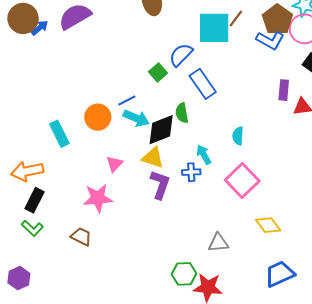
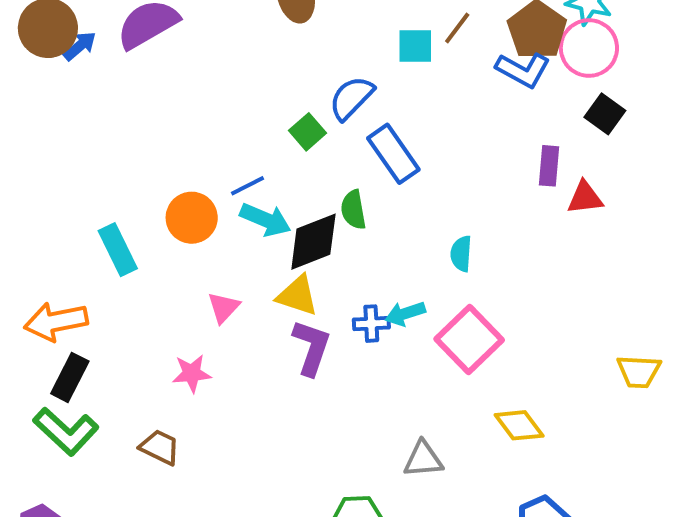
cyan square: (214, 28) -> (415, 46), size x0.6
cyan arrow: (204, 155) -> (405, 314), moved, turned -78
pink star: (98, 198) -> (192, 373), size x0.7
green L-shape: (32, 228) -> (66, 431), size x1.5

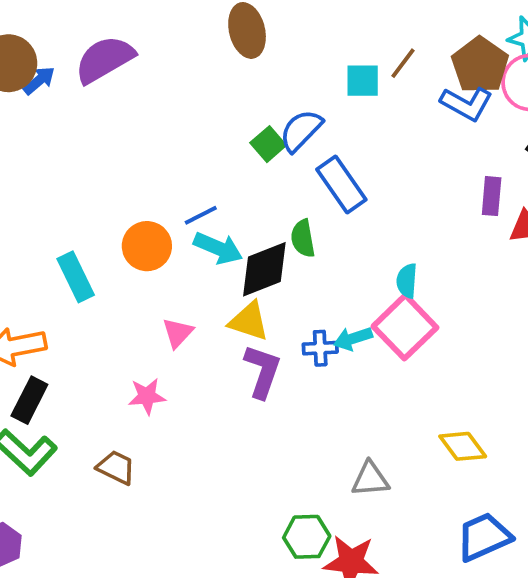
green square: (307, 132) -> (268, 144), moved
pink square: (469, 339) -> (405, 327), moved

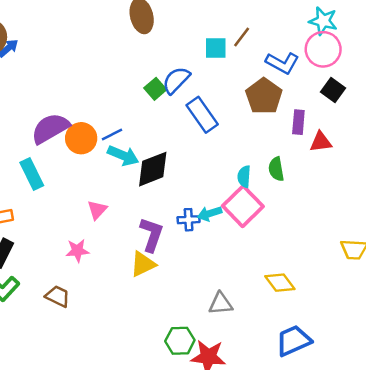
purple semicircle: (105, 59) -> (50, 128), moved
brown pentagon: (480, 65) -> (264, 96), moved
green semicircle: (303, 238) -> (276, 169), moved
orange circle: (147, 246) -> (81, 138), moved
yellow triangle: (249, 321) -> (143, 264), moved, turned -44

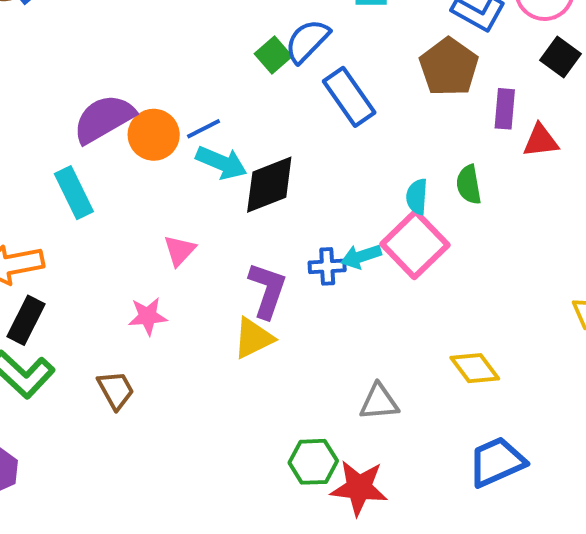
brown trapezoid: (58, 296) -> (116, 390), turned 35

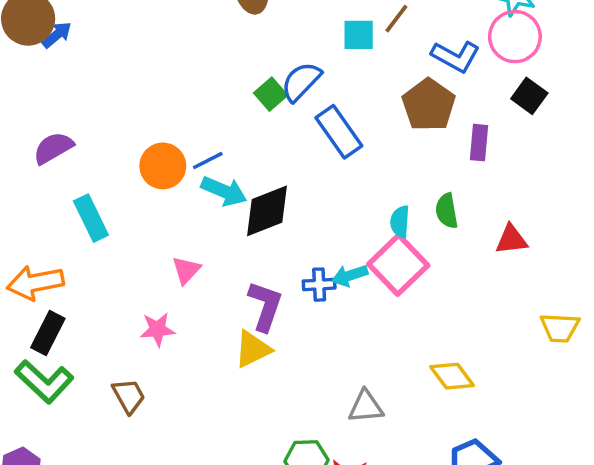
purple semicircle: (104, 119) -> (53, 148), moved, size x0.7
red triangle: (541, 141) -> (511, 240), moved

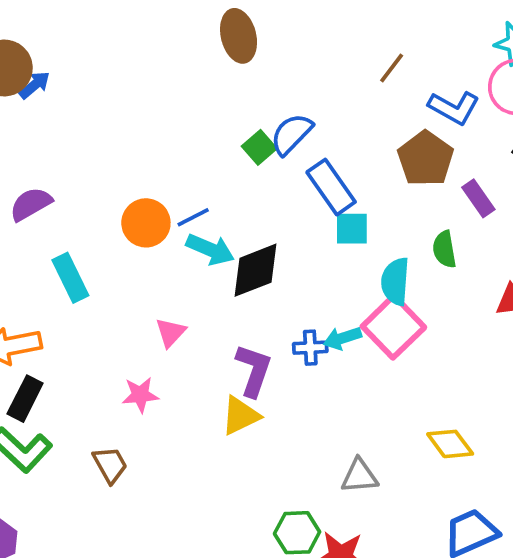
cyan square: (359, 35) -> (352, 229), moved
purple rectangle: (479, 143) -> (478, 198), turned -40
green semicircle: (447, 211) -> (444, 249), moved
cyan semicircle: (400, 222) -> (395, 281), size x1.4

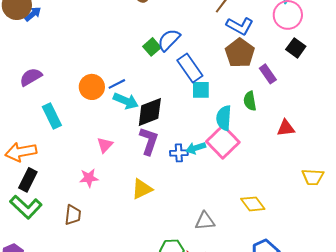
blue L-shape: (454, 108) -> (240, 26), moved
purple L-shape: (254, 370) -> (149, 141), moved
brown trapezoid: (110, 465) -> (73, 215), turned 35

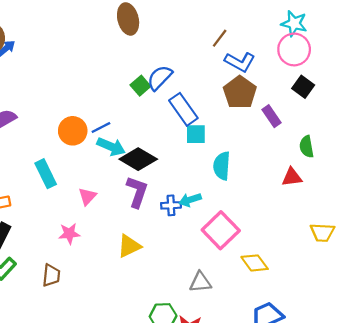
green semicircle: (250, 101) -> (307, 147), moved
black diamond: (150, 112) -> (138, 159), turned 52
cyan rectangle: (52, 116) -> (46, 174), moved
pink square: (223, 142) -> (221, 230), moved

